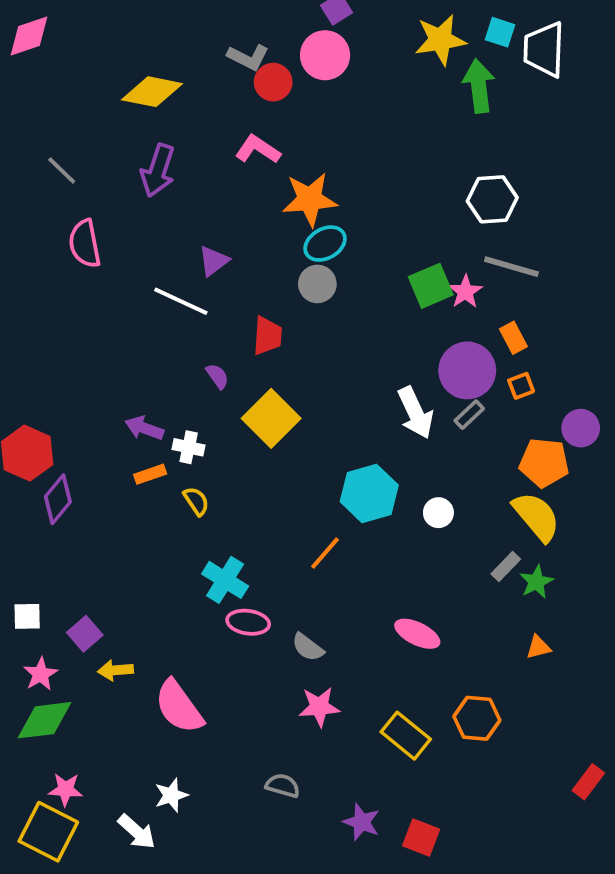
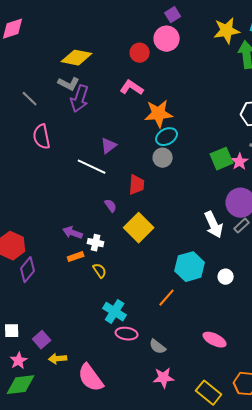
gray L-shape: (248, 57) -> (69, 84), moved

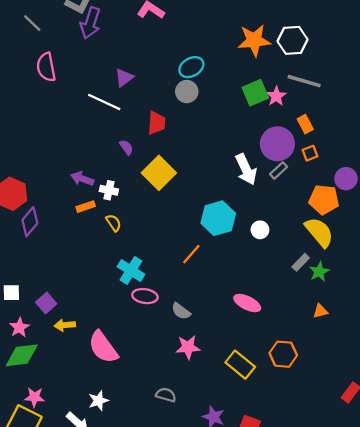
orange star: (159, 114) -> (254, 40), moved

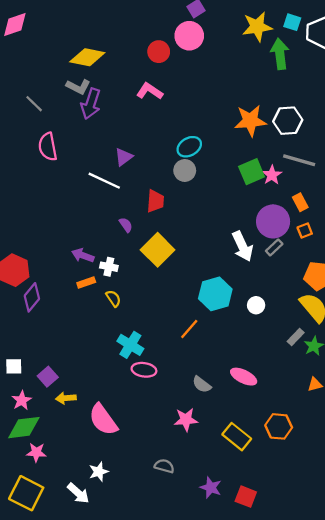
gray semicircle: (181, 311) -> (202, 384), moved
pink star: (35, 397) -> (36, 452), moved

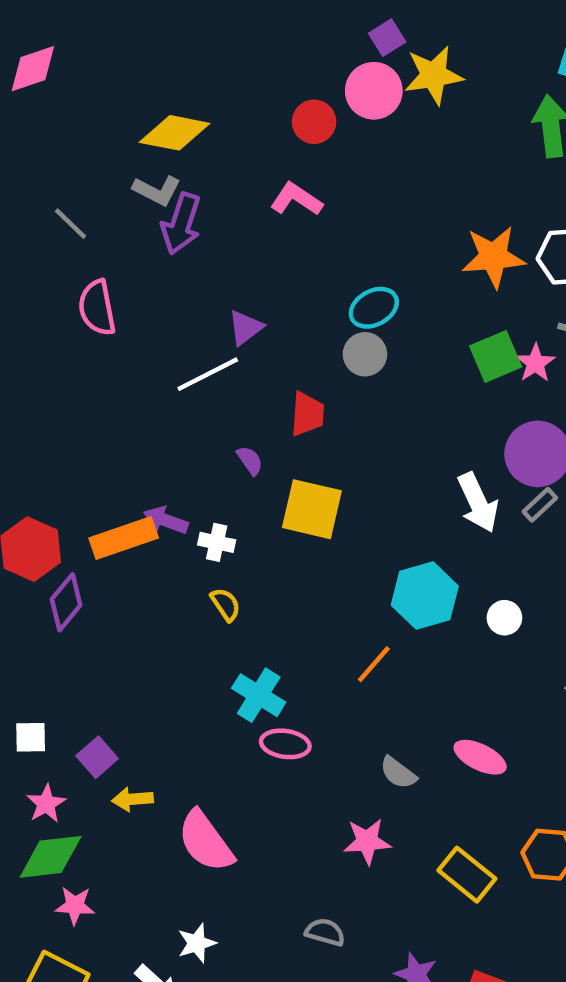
yellow star: (257, 27) -> (434, 75), moved
white line: (104, 181) -> (208, 374), turned -52
yellow square: (158, 250) -> (312, 509), turned -32
orange rectangle: (86, 283) -> (124, 538), moved, size x1.8

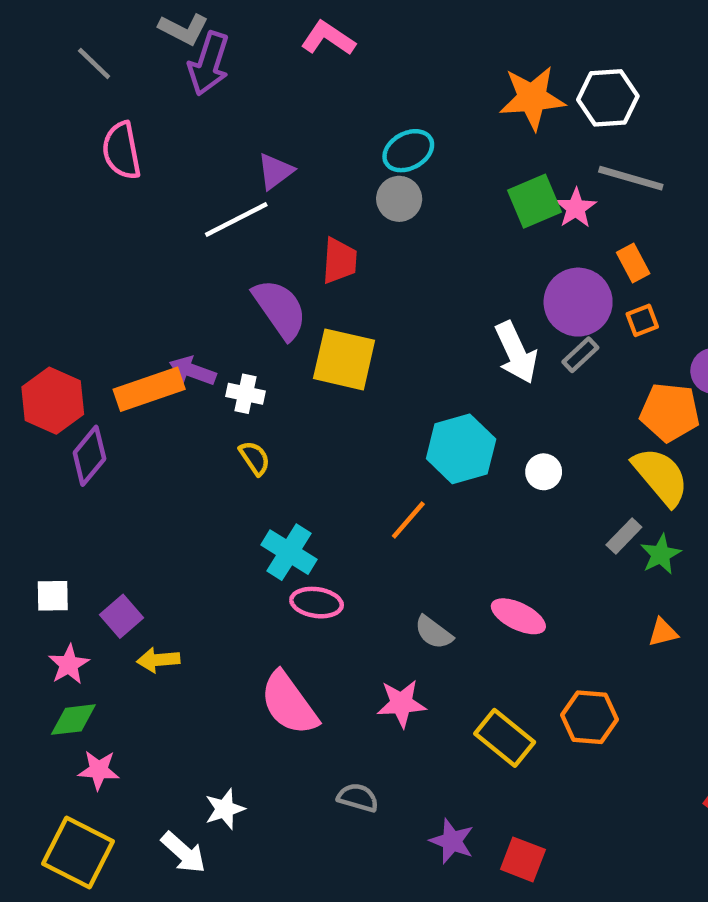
purple semicircle: (250, 461) -> (280, 309), size x2.0
pink semicircle: (206, 841) -> (289, 703), moved
green diamond: (51, 857) -> (73, 720), size x0.7

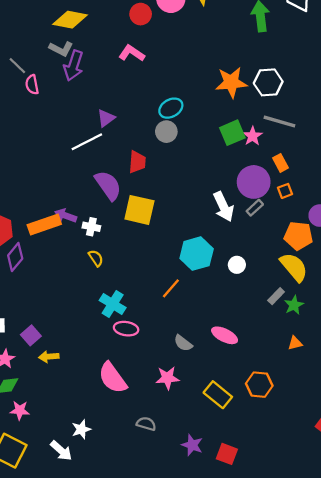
pink semicircle: (122, 151) -> (32, 85), moved, size x0.7

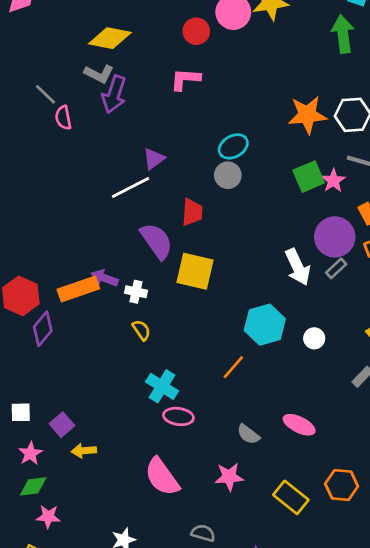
pink L-shape: (132, 53) -> (185, 79), turned -30

